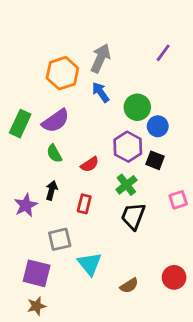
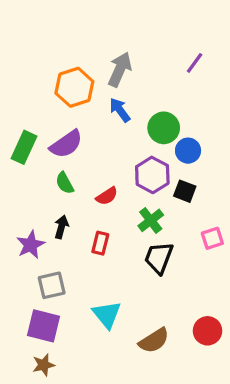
gray square: (60, 239) -> (52, 285), moved
brown semicircle: (129, 286) -> (154, 341), size x1.4

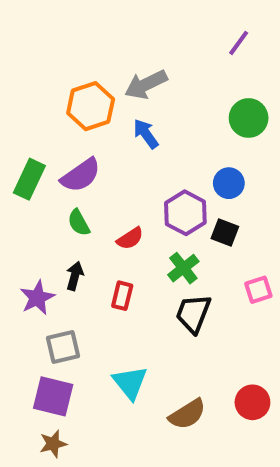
purple line: (195, 63) -> (239, 43), moved
gray arrow: (120, 69) -> (146, 84), turned -140
green circle: (164, 128) -> (249, 118), moved

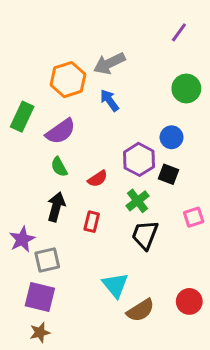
green rectangle: (29, 179) -> (22, 117), moved
black arrow: (75, 276) -> (56, 207), size x1.4
purple star: (37, 298) -> (22, 239), moved
cyan triangle: (130, 383) -> (115, 285), moved

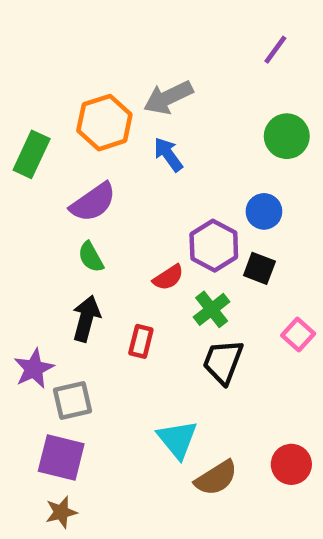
green rectangle: (22, 117) -> (32, 154), moved
red semicircle: (98, 179) -> (168, 277), moved
pink square: (194, 217) -> (298, 334), turned -30

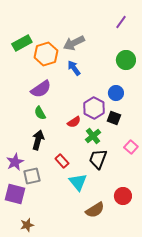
green rectangle: (32, 154) -> (22, 43), moved, turned 36
red rectangle: (141, 341) -> (62, 161), moved, turned -56
cyan triangle: (177, 439) -> (78, 182), moved
purple square: (61, 457) -> (15, 194), moved
red circle: (291, 464) -> (123, 196), moved

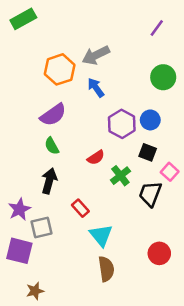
green rectangle: (22, 43) -> (23, 19), moved
purple hexagon: (94, 108) -> (122, 124), moved
pink square: (131, 147) -> (170, 172), moved
black trapezoid: (98, 159) -> (150, 194), moved
brown semicircle: (95, 210) -> (106, 269), moved, turned -66

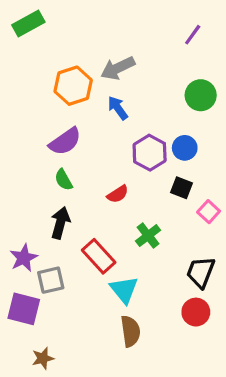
green cross: (120, 176) -> (148, 236), moved
black trapezoid: (150, 194) -> (201, 272), moved
red rectangle: (80, 208) -> (99, 256), size x1.5

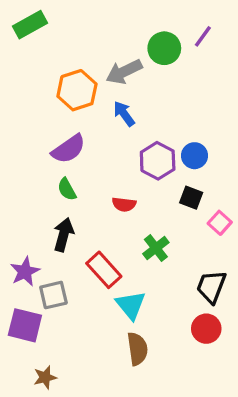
green circle: (201, 95) -> (164, 48), moved
red semicircle: (118, 194) -> (124, 204), turned 40

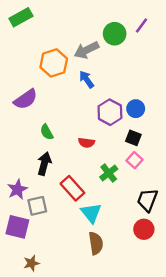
purple semicircle: (69, 149) -> (26, 99), moved
pink square: (220, 223) -> (134, 160), moved

